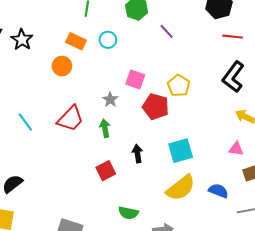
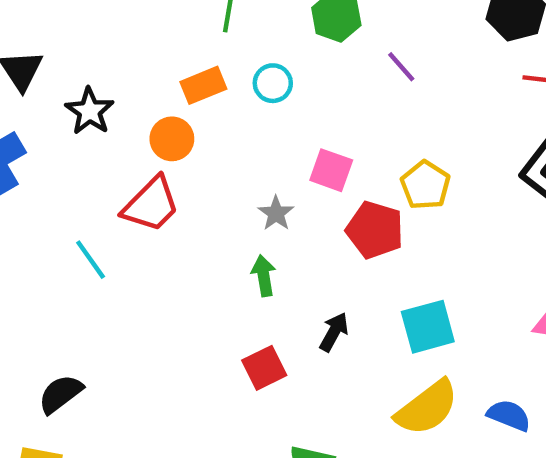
black star: (22, 40) -> (90, 111), moved
orange rectangle: (76, 41) -> (203, 85), turned -48
red trapezoid: (70, 119) -> (151, 205), moved
black arrow: (138, 154) -> (334, 332), turned 36

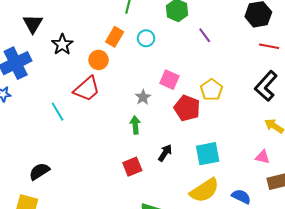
orange rectangle: (203, 85) -> (115, 37), turned -42

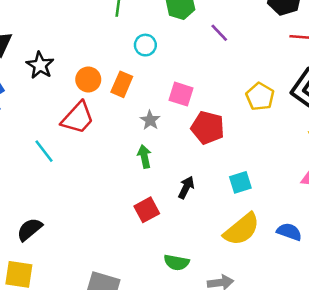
orange rectangle: (115, 37) -> (122, 84), moved
yellow pentagon: (211, 90) -> (260, 97), moved
cyan square: (208, 154) -> (240, 182), size x0.7

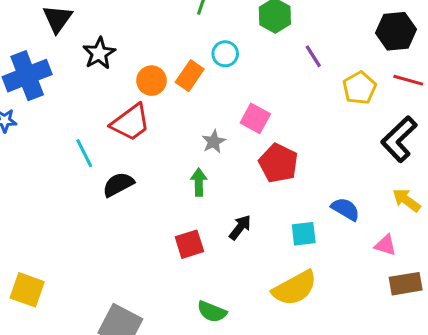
orange rectangle: (122, 84) -> (190, 76), moved
yellow pentagon: (260, 97) -> (359, 88), moved
black semicircle: (30, 229) -> (118, 184), moved
blue semicircle: (289, 232) -> (345, 209), moved

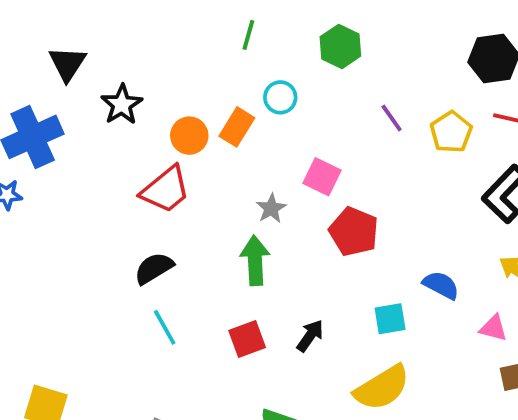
purple line: (313, 56) -> (392, 118), moved
cyan line: (84, 153) -> (165, 327), moved
green arrow: (199, 182) -> (255, 260), size x1.4
black arrow: (240, 227) -> (310, 336), moved

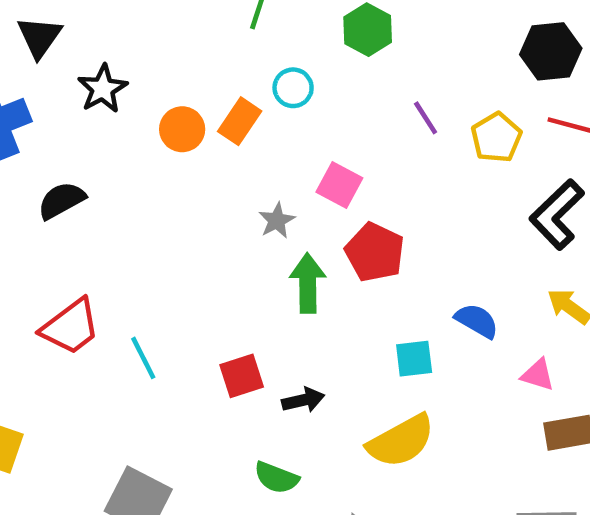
red trapezoid: (166, 190) -> (70, 327), moved
green arrow: (255, 260) -> (308, 283), moved
black semicircle: (154, 268) -> (61, 200), moved
black arrow: (310, 336) -> (303, 400), moved, turned 40

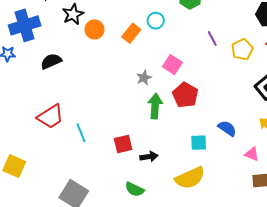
orange circle: (182, 129) -> (94, 29), moved

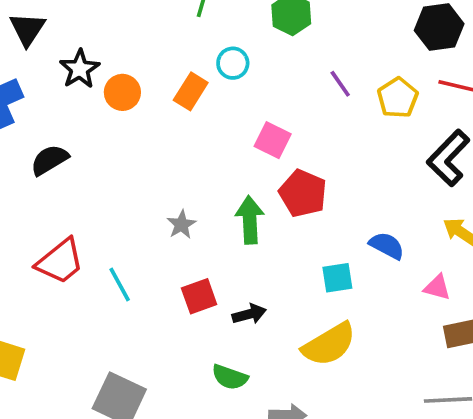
gray star: (144, 78) -> (181, 225), moved

